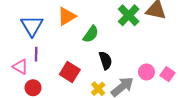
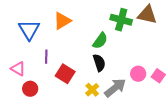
green cross: (129, 15) -> (121, 20), turned -30
green semicircle: (91, 34) -> (100, 41), moved
purple line: (36, 54) -> (46, 57), moved

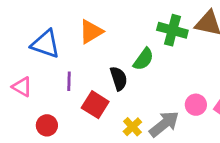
blue triangle: (29, 30) -> (46, 44), turned -40
black semicircle: (99, 63) -> (119, 78), moved
pink triangle: (18, 69) -> (22, 87), moved

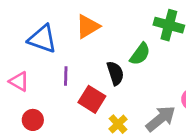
red circle: (47, 125) -> (33, 120), moved
yellow cross: (132, 127) -> (118, 124), moved

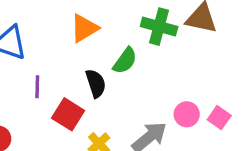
orange triangle: (88, 26) -> (84, 28), moved

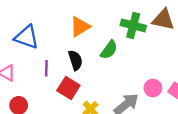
black semicircle: (96, 83) -> (75, 60), moved

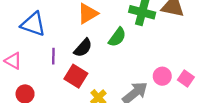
black semicircle: (75, 60) -> (83, 48), turned 60

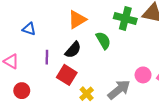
blue triangle: (33, 24) -> (29, 29), size x0.6
green semicircle: (117, 37) -> (103, 40), turned -66

